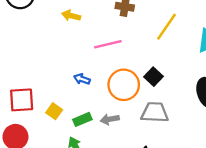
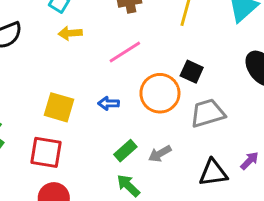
red square: (22, 100) -> (46, 152), turned 32
yellow square: (54, 111) -> (59, 107), moved, size x1.5
gray arrow: (110, 119) -> (160, 154), moved

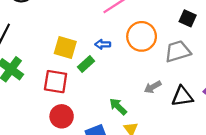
black square: (192, 72) -> (188, 18), moved
green rectangle: (125, 151) -> (86, 64), moved
gray arrow: (160, 154) -> (153, 87), moved

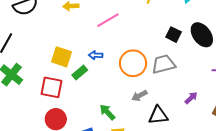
orange circle: (142, 36) -> (133, 63), moved
black triangle: (182, 96) -> (158, 115), moved

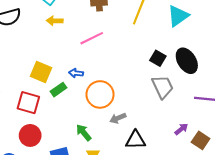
orange circle: (133, 63) -> (100, 94), moved
gray trapezoid: (163, 64) -> (162, 87), moved, turned 75
purple arrow: (191, 98) -> (181, 129), moved

